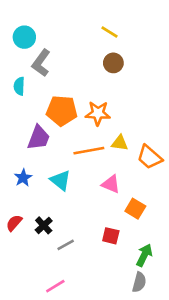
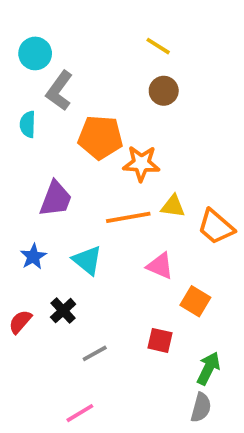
orange pentagon: (62, 111) -> (100, 137), moved
black cross: (44, 225) -> (63, 311), moved

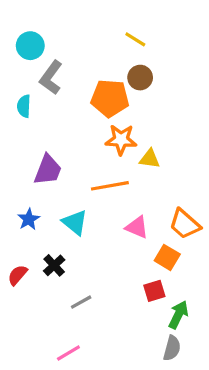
orange pentagon: (100, 137) -> (110, 98), moved
yellow triangle: (173, 206) -> (150, 159), moved
orange trapezoid: (216, 227) -> (185, 224), moved
red square: (160, 340) -> (154, 291), moved, turned -30

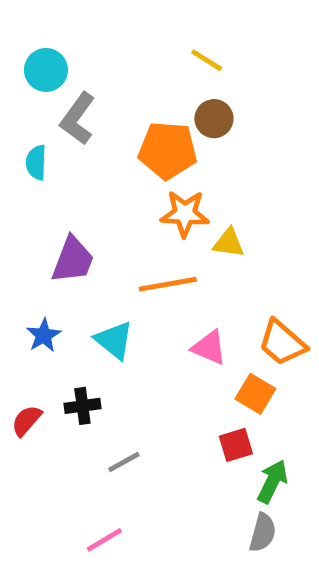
black cross: (54, 265) -> (82, 406), turned 35

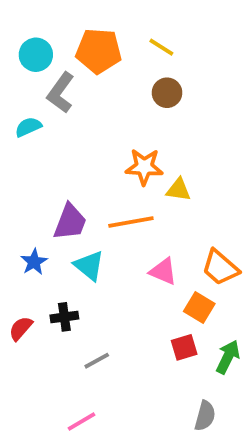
orange pentagon: (168, 150) -> (99, 51), moved
cyan semicircle: (36, 162) -> (28, 127), turned 64
purple trapezoid: (73, 260) -> (70, 222), moved
green arrow: (272, 481) -> (228, 357), moved

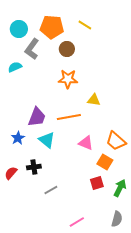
brown circle: (167, 93) -> (67, 49), moved
orange star: (144, 167) -> (68, 79), moved
gray semicircle: (205, 416) -> (117, 219), moved
pink line: (81, 421) -> (77, 222), moved

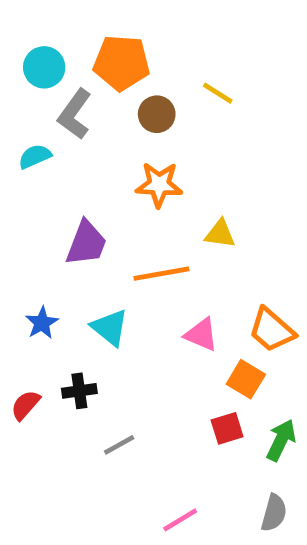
yellow line: (85, 25) -> (218, 93), moved
purple trapezoid: (37, 117) -> (86, 243), moved

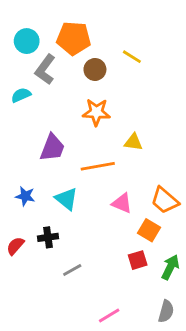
blue star: (42, 323) -> (25, 196), turned -30

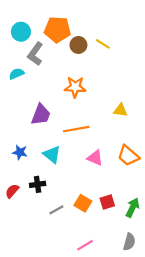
brown circle: (95, 69) -> (78, 45), moved
yellow triangle: (133, 142) -> (120, 110), moved
orange square: (149, 230) -> (83, 203), moved

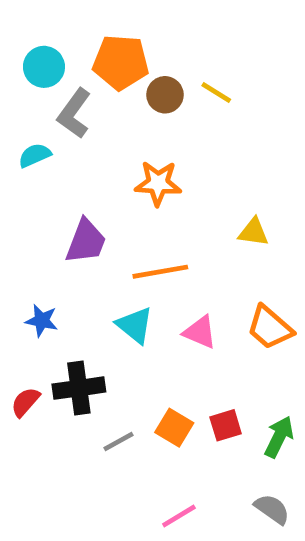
cyan triangle: (52, 154) -> (135, 325), moved
black cross: (38, 184) -> (79, 388), size x1.5
gray semicircle: (129, 242) -> (272, 509), turned -70

